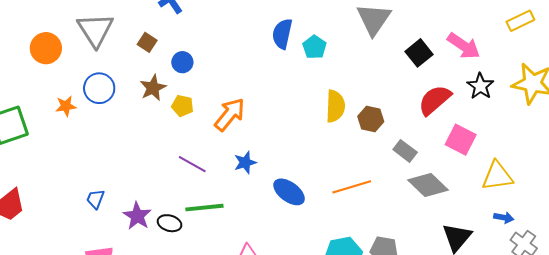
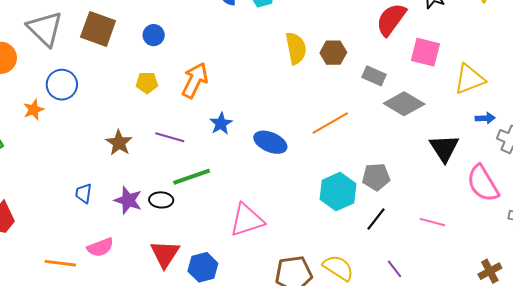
brown square: (147, 42) -> (98, 29), size x1.8
blue circle: (182, 62) -> (154, 35), moved
brown star: (153, 88) -> (119, 143), moved

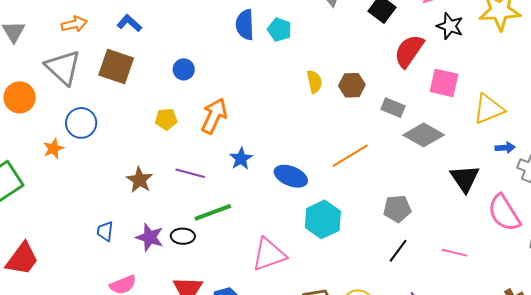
blue circle: (154, 35) -> (184, 69), moved
yellow semicircle: (296, 48) -> (314, 82), size x0.7
cyan hexagon: (338, 192) -> (323, 219), moved

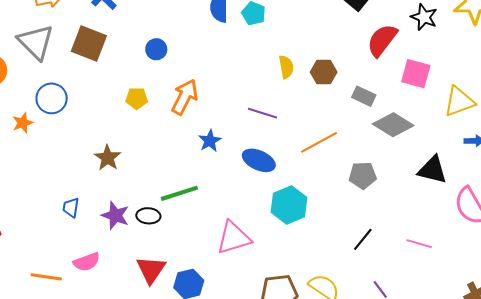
purple line: (190, 173) -> (263, 113), moved
black triangle: (465, 178) -> (432, 170), turned -44
gray pentagon: (397, 209) -> (363, 175), moved

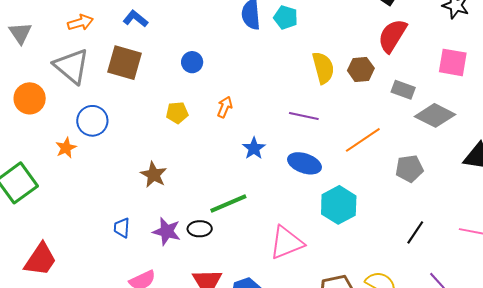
red semicircle: (382, 40) -> (392, 36), moved
yellow semicircle: (286, 67) -> (323, 68), size x1.4
orange arrow: (185, 97) -> (225, 107), size x0.6

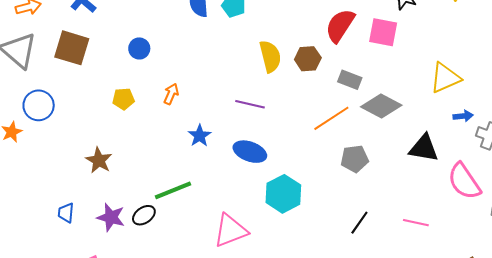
pink square: (453, 62) -> (383, 32), moved
orange line: (363, 140) -> (331, 118), moved
black ellipse: (200, 229) -> (144, 215), turned -35

